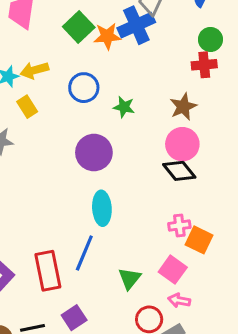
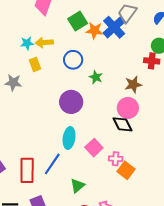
blue cross: (136, 25) -> (114, 27), turned -30
pink square: (173, 270) -> (94, 148), moved

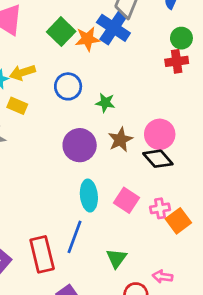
yellow rectangle: (35, 64) -> (17, 106), turned -32
brown star: (133, 85) -> (120, 140), moved
orange square: (126, 170) -> (178, 221), turned 30

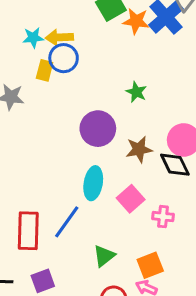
blue circle: (68, 86) -> (64, 58), moved
yellow rectangle: (17, 106) -> (45, 70), turned 66
brown star: (120, 140) -> (139, 149), moved
orange square: (178, 221) -> (150, 265), moved

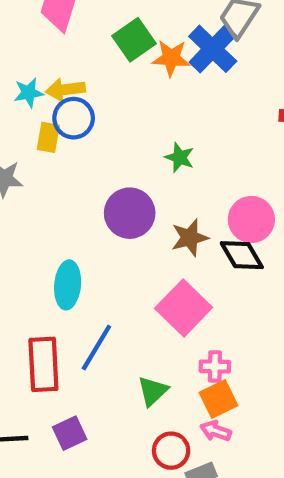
cyan ellipse: (93, 183) -> (68, 285), moved
pink square: (131, 199) -> (184, 308), size x1.4
pink cross: (163, 217) -> (215, 366), moved

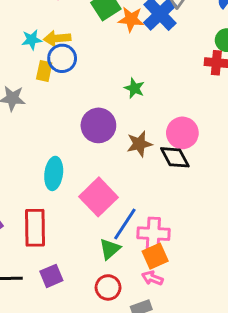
pink square: (184, 308) -> (98, 197), moved
blue line: (96, 348) -> (125, 224), moved
pink cross: (215, 366) -> (153, 234), size x1.5
red circle: (171, 451) -> (108, 287), moved

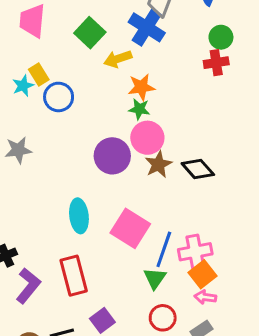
orange star: (131, 19) -> (141, 87), moved
yellow arrow: (57, 38) -> (118, 59), moved
yellow rectangle: (44, 71) -> (39, 74), moved, turned -30
pink circle: (182, 133) -> (147, 138), moved

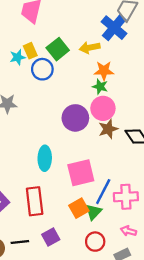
green square: (90, 33) -> (58, 49), moved
pink square: (130, 228) -> (81, 173), turned 36
orange square: (203, 274) -> (79, 208), moved

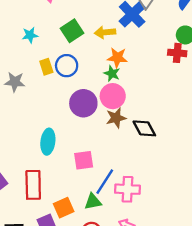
yellow rectangle: (30, 51) -> (46, 67), moved
blue circle: (42, 69) -> (67, 66), moved
pink square: (81, 173) -> (84, 160), size x0.7
orange square: (79, 208) -> (64, 208), moved
green triangle: (94, 212) -> (93, 202), turned 30

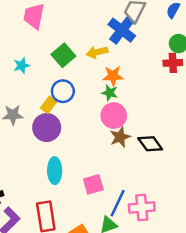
yellow rectangle: (46, 67) -> (49, 105), moved, turned 63
purple circle: (83, 103) -> (47, 128), moved

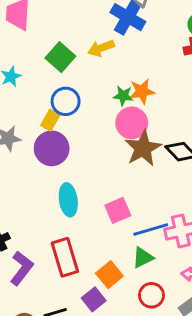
orange star: (113, 76) -> (142, 91), moved
brown star: (120, 137) -> (143, 148), size x1.4
blue line: (118, 203) -> (151, 229), turned 56

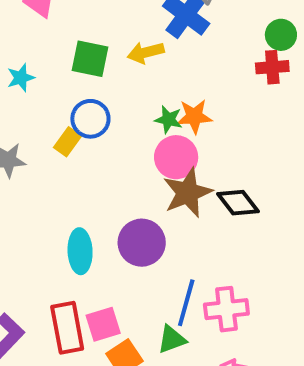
green square: (60, 57) -> (90, 59), turned -36
purple circle: (52, 148) -> (142, 243), moved
pink square: (118, 210) -> (103, 324), moved
blue line: (151, 229) -> (186, 303), turned -64

